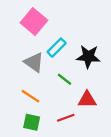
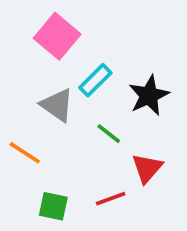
black star: (88, 57) -> (149, 95), turned -30
orange line: (31, 96) -> (25, 153), moved
red triangle: (87, 100) -> (147, 168), turned -48

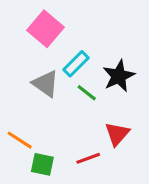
green line: (109, 134) -> (87, 93), moved
orange line: (25, 153) -> (20, 140), moved

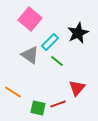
black star: (119, 76) -> (78, 33), moved
green square: (42, 164) -> (38, 108), moved

